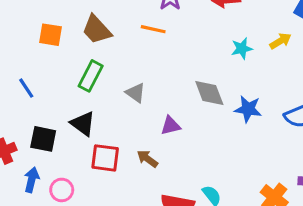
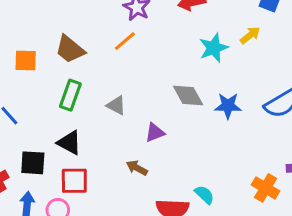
orange line: (153, 29) -> (125, 41), turned -45
cyan star: (242, 49) -> (214, 48), size x1.4
red square: (105, 158) -> (74, 181), moved

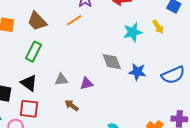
yellow arrow: (250, 35) -> (158, 27), turned 88
gray triangle: (116, 105) -> (61, 80), moved, turned -40

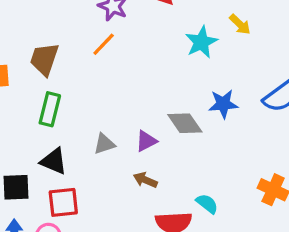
brown trapezoid: (37, 21) -> (44, 59), turned 75
gray diamond: (112, 62) -> (185, 123), moved
brown arrow: (72, 105) -> (145, 180), moved

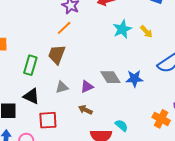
yellow arrow: (240, 24) -> (146, 32), moved
brown trapezoid: (44, 59) -> (57, 54), moved
blue star: (223, 104) -> (134, 79), moved
red square: (63, 202) -> (48, 120), moved

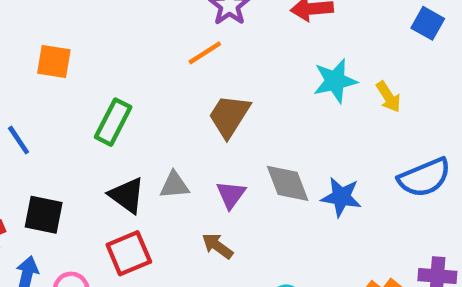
brown trapezoid: (57, 54) -> (229, 116), moved
purple triangle: (87, 87) -> (231, 195), turned -40
black triangle: (31, 96) -> (127, 195), moved
red square: (48, 120) -> (129, 253), turned -30

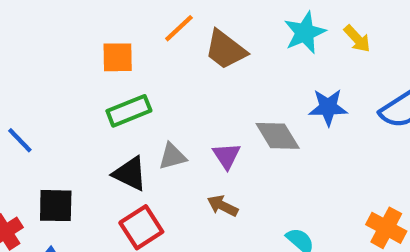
orange square: (54, 61) -> (118, 57), moved
brown trapezoid: (229, 116) -> (226, 50), moved, turned -75
green rectangle: (113, 122) -> (129, 111), moved, turned 51
blue star: (341, 197) -> (328, 107), moved

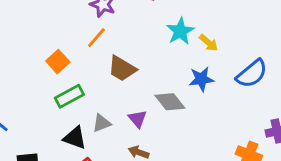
yellow arrow: (357, 39) -> (209, 43), moved
brown trapezoid: (226, 50) -> (122, 69), moved
orange square: (118, 57) -> (58, 62), turned -35

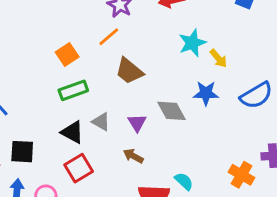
gray triangle: (102, 123) -> (101, 122), turned 42

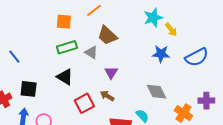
orange square: (67, 54) -> (64, 22), turned 35
gray diamond: (172, 111) -> (157, 92), moved
gray triangle: (101, 122) -> (91, 52), moved
red square: (79, 168) -> (84, 103), moved

